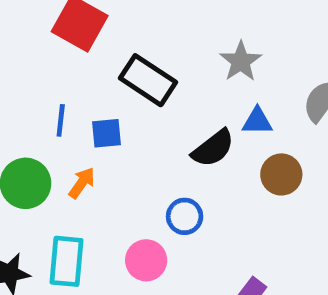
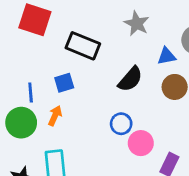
blue line: (61, 120) -> (31, 93), moved
blue triangle: (257, 121) -> (167, 56), moved
pink circle: (146, 260) -> (141, 143), moved

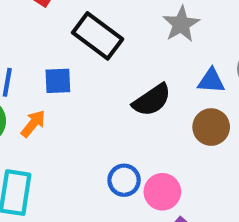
blue circle: (121, 124) -> (124, 180), moved
pink circle: (141, 143) -> (162, 192), moved

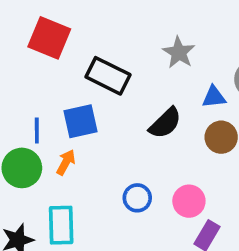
blue square: (58, 81) -> (81, 121), size x1.4
blue circle: (124, 180) -> (137, 198), moved

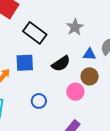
blue square: (81, 121) -> (25, 63), moved
pink circle: (189, 201) -> (75, 92), moved

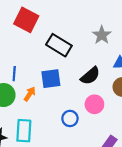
pink circle: (75, 92) -> (94, 104), moved

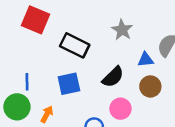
orange arrow: (30, 94) -> (47, 114), moved

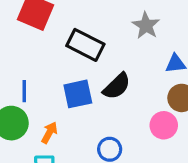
black semicircle: (113, 77) -> (117, 86), moved
pink circle: (120, 109) -> (164, 125), moved

